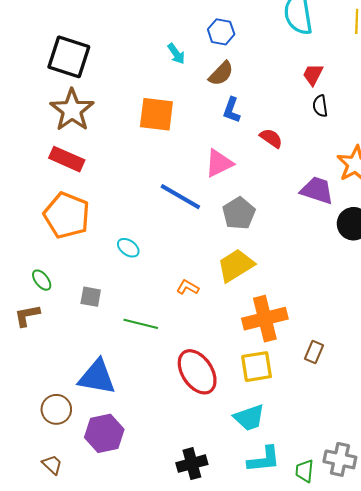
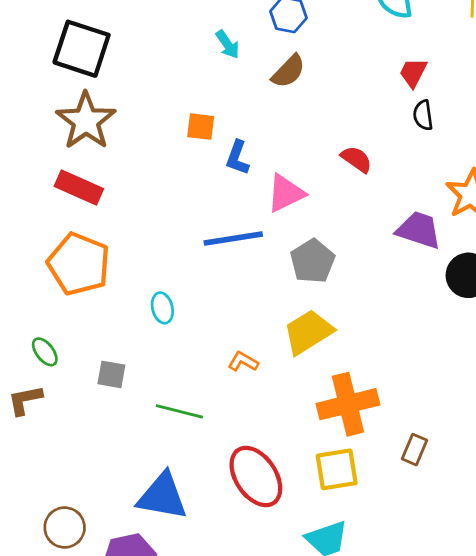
blue L-shape: (232, 110) -> (237, 158), moved
orange square: (156, 114) -> (201, 127), size x0.6
blue line: (180, 197) -> (233, 238), turned -39
cyan ellipse: (128, 248) -> (162, 308), turned 40
blue triangle: (97, 377) -> (162, 496), moved

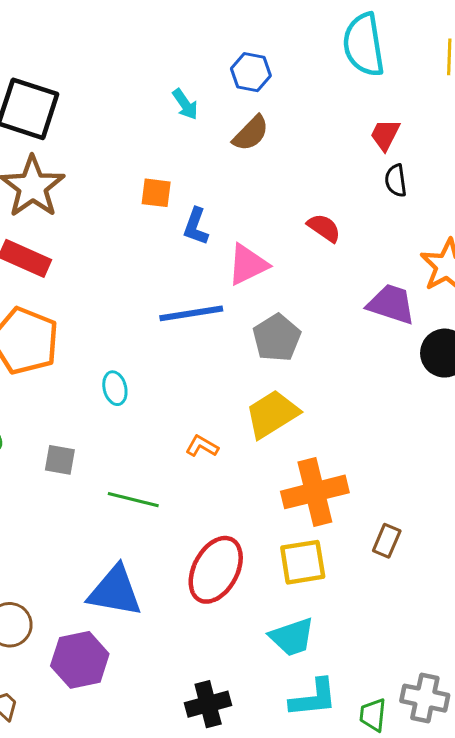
red ellipse: (256, 476) -> (216, 570), turned 62

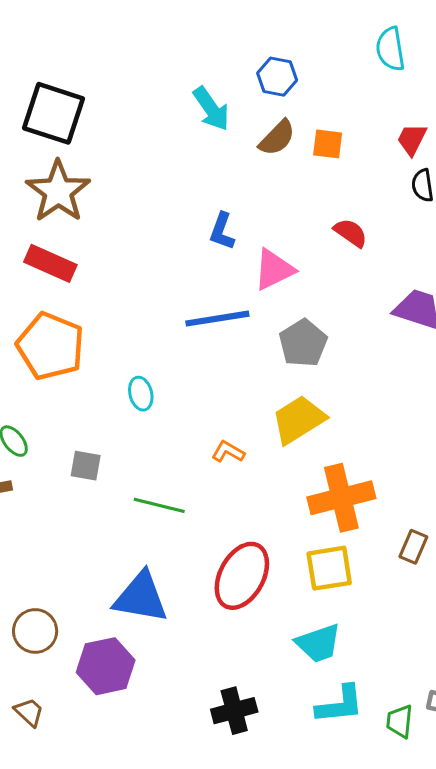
cyan semicircle: (364, 45) -> (390, 49), size x0.7
cyan arrow: (185, 104) -> (211, 109), size x1.4
orange square: (156, 193) -> (328, 144), moved

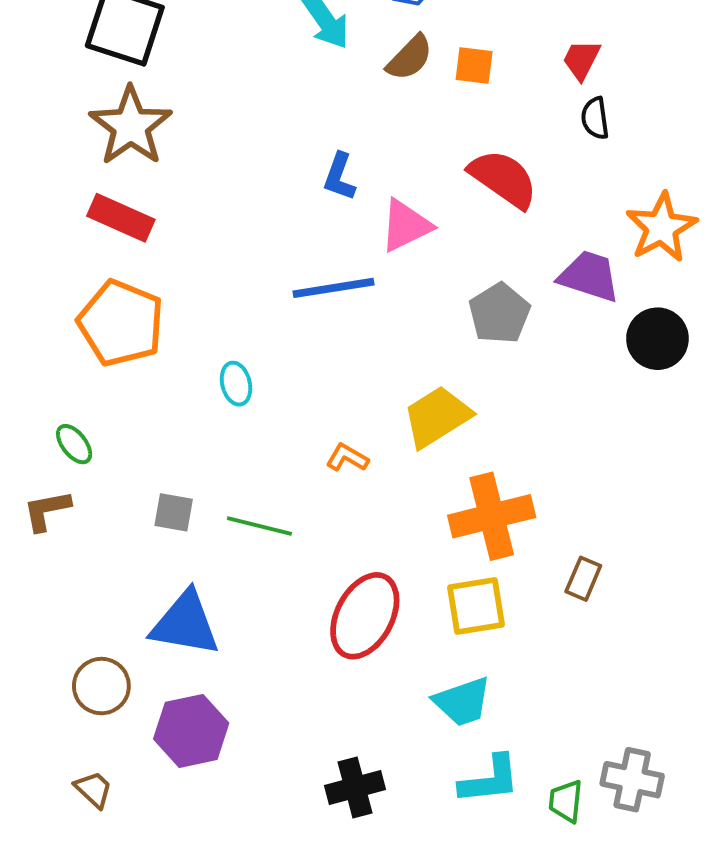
red semicircle: (351, 233) -> (503, 179), size x1.6
gray pentagon: (303, 343) -> (499, 313), moved
gray square: (86, 466) -> (174, 512), moved
blue triangle: (141, 597) -> (185, 624), moved

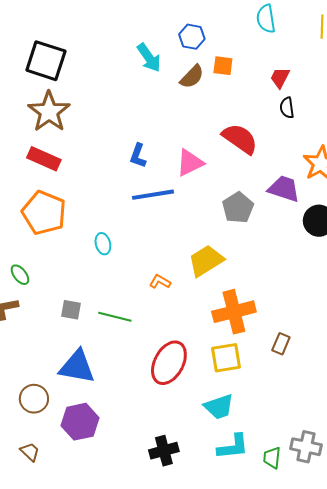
orange square: (474, 66) -> (223, 66), moved
blue L-shape: (339, 177) -> (138, 156), moved

